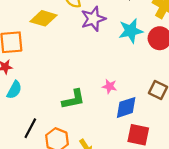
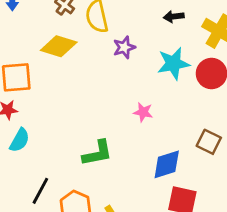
purple star: (93, 19) -> (124, 47), size x0.7
pink star: (109, 86) -> (143, 112), moved

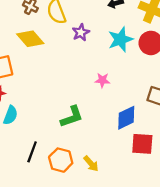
yellow diamond: (59, 46) -> (30, 39), turned 40

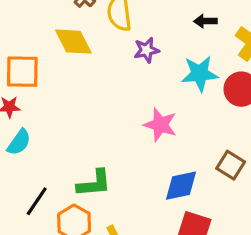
pink star: (102, 80) -> (160, 125), size x1.5
green L-shape: (72, 117) -> (94, 183), moved

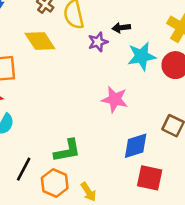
black arrow: (205, 21) -> (121, 28), moved

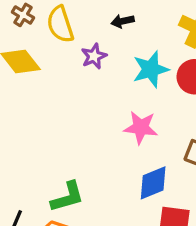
black arrow: (121, 28) -> (123, 21), moved
pink star: (115, 99) -> (141, 128), moved

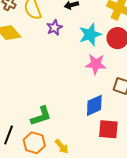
pink star: (141, 128) -> (96, 64), moved

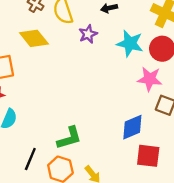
cyan star: (90, 34) -> (130, 43), turned 30
pink star: (96, 64) -> (150, 79), moved

